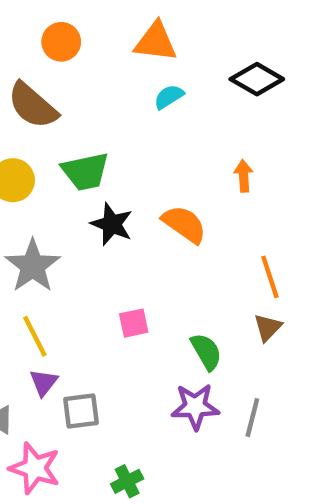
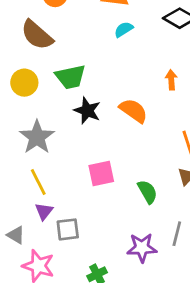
pink square: (134, 323) -> (101, 174), size x1.4
purple star: (195, 407) -> (142, 248), moved

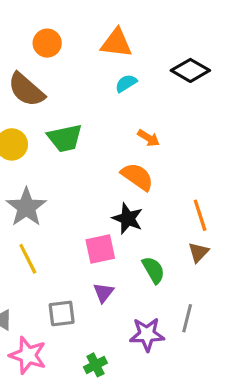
orange arrow: (171, 80) -> (149, 138), moved, turned 126
black star: (87, 111) -> (128, 218), moved
purple triangle: (44, 211) -> (103, 293), moved

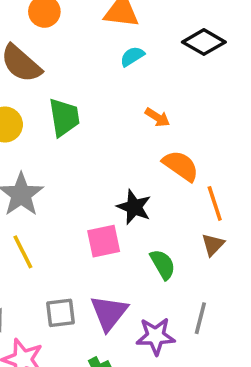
green trapezoid: (65, 138) -> (64, 117), turned -87
orange semicircle: (137, 177) -> (181, 166), moved
purple triangle: (103, 293) -> (109, 313), moved, size x1.6

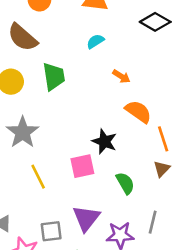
cyan semicircle: (132, 56) -> (95, 41), moved
yellow line: (23, 252) -> (38, 177), moved
gray square: (61, 313) -> (51, 231), moved

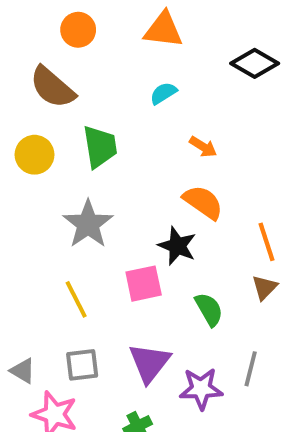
orange semicircle: (138, 112) -> (203, 202), moved
gray star: (23, 132) -> (88, 224), moved
gray square: (51, 231) -> (82, 365), moved

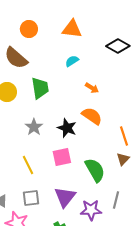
gray star: (88, 224) -> (34, 127), size x0.7
black star: (177, 246) -> (67, 128), moved
green semicircle: (209, 309) -> (95, 170), size x1.4

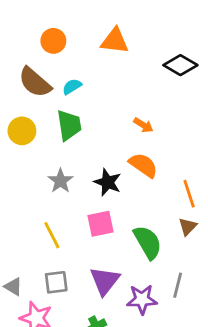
cyan semicircle: (72, 61) -> (72, 87), moved

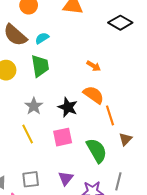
orange line: (189, 194) -> (110, 115), moved
yellow line: (52, 235) -> (28, 134), moved
purple triangle: (105, 281) -> (66, 178), size x0.7

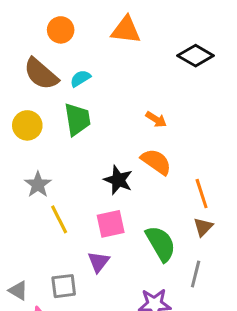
gray star: (34, 106) -> (38, 185), moved
orange line: (110, 115) -> (202, 194), moved
purple triangle: (66, 178) -> (99, 262), moved
gray line: (118, 181) -> (196, 274), moved

